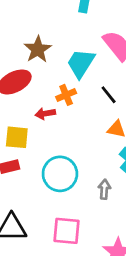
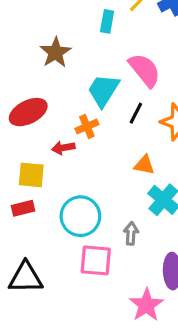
brown star: (38, 49) -> (56, 52), moved
black line: (109, 95) -> (136, 113), moved, turned 66
pink square: (66, 231) -> (96, 260), moved

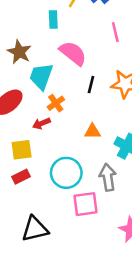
pink semicircle: (145, 70) -> (73, 53), moved
cyan trapezoid: (103, 90) -> (41, 76), moved
orange triangle: (144, 165) -> (92, 131), moved
gray arrow: (131, 233) -> (108, 177), size x1.5

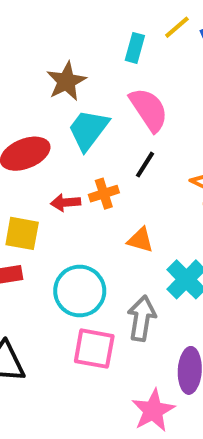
black line: (91, 85) -> (145, 165), moved
orange cross: (56, 103) -> (104, 194), moved

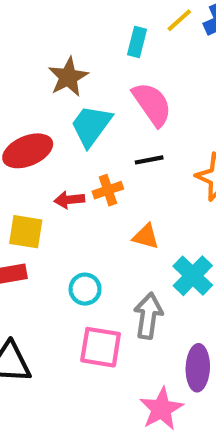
black line: (145, 165) -> (149, 160), turned 48
cyan circle: (80, 291) -> (85, 289), size x0.6

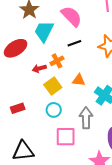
yellow square: (26, 232) -> (53, 86), moved, turned -36

